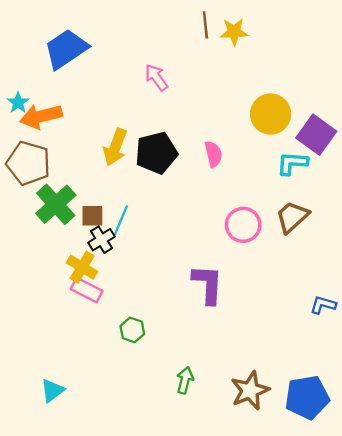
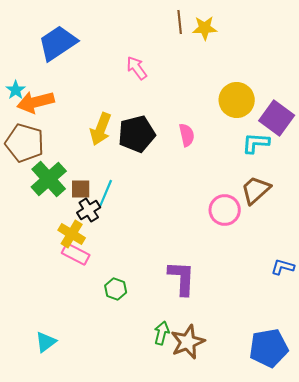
pink circle: (243, 225) -> (225, 210), moved
purple L-shape: (208, 284) -> (182, 278), moved
brown star: (250, 391) -> (188, 342), moved

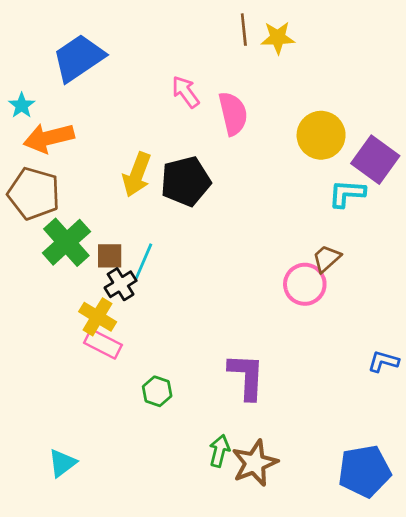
cyan star: (16, 90) -> (22, 105), moved
pink semicircle: (187, 135) -> (233, 114), moved, size x1.4
brown trapezoid: (256, 190) -> (326, 258), moved, size x0.7

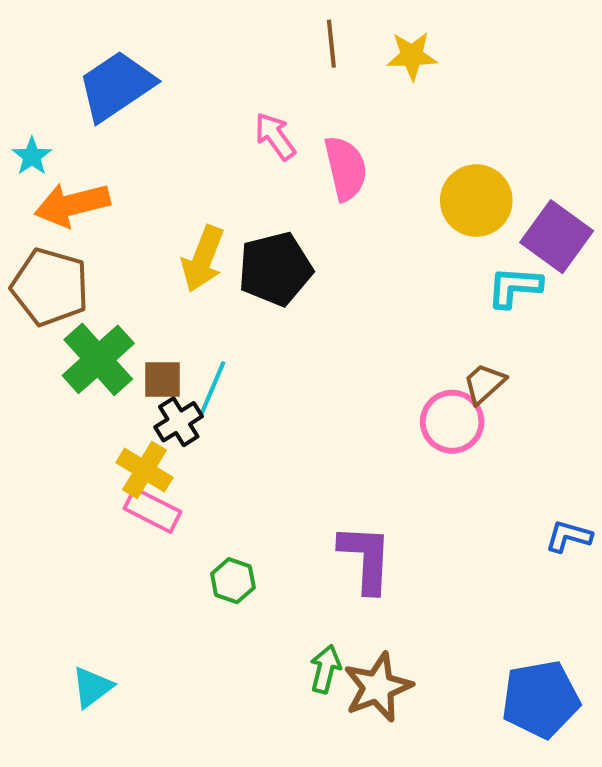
brown line: (244, 30) -> (331, 44), moved

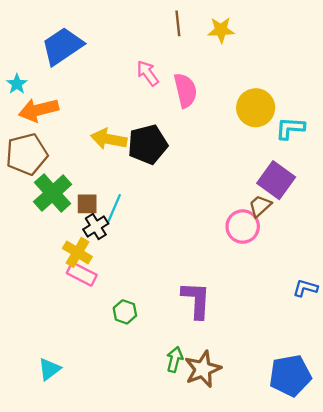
purple square: (557, 237) -> (276, 180), moved
yellow arrow: (203, 259) -> (109, 139), turned 80
brown pentagon: (50, 287) -> (27, 154), turned -30
cyan L-shape: (514, 287) -> (290, 128), moved

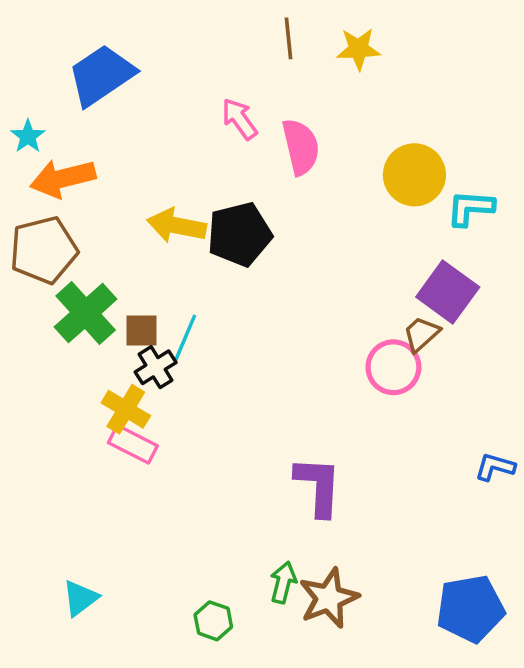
green hexagon: (125, 312) -> (213, 621), moved

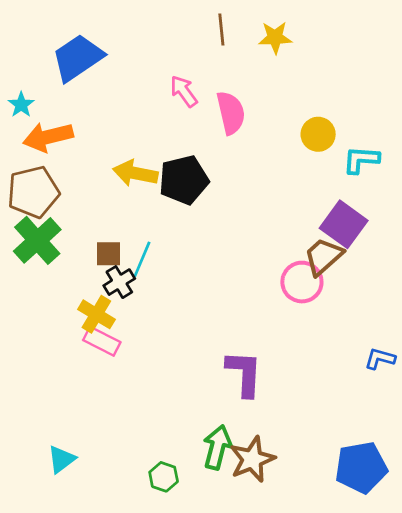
yellow circle: (414, 175) -> (318, 134), size x0.7
green cross: (86, 313) -> (37, 240), moved
brown trapezoid: (421, 334) -> (323, 256), size x1.4
green arrow: (283, 582) -> (217, 447), size x1.4

